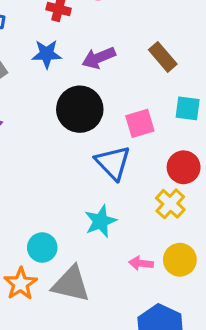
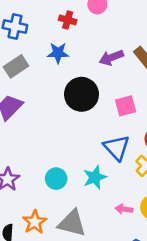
purple arrow: (99, 58) -> (111, 58), moved
blue triangle: (113, 163) -> (117, 148), moved
cyan circle: (42, 247) -> (56, 179), moved

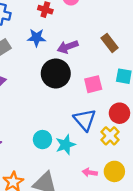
purple arrow: (111, 58) -> (68, 47), moved
cyan circle: (56, 179) -> (42, 140), moved

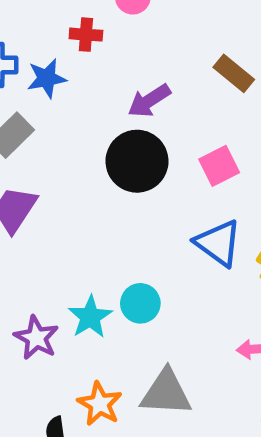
blue star: (36, 38) -> (47, 78), moved
cyan star: (65, 145) -> (90, 317), moved

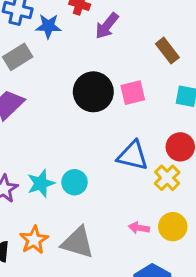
purple arrow: (149, 101) -> (107, 26), moved, turned -32
pink square: (219, 166) -> (133, 93), moved
blue triangle: (218, 243) -> (133, 156), turned -36

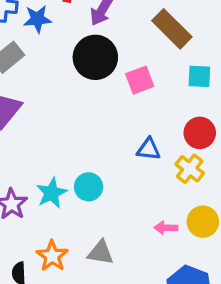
brown rectangle: (167, 51) -> (172, 29), size x1.4
black circle: (93, 92) -> (95, 57), moved
blue triangle: (133, 156) -> (149, 149), size x0.7
gray triangle: (78, 243) -> (101, 253), size x0.7

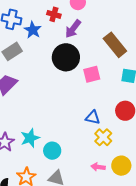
blue star: (37, 19) -> (33, 30), turned 30
yellow cross: (190, 169) -> (103, 137), moved
cyan circle: (89, 187) -> (52, 151), moved

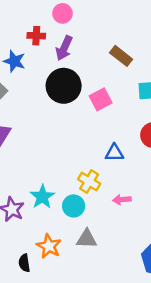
brown rectangle: (115, 45) -> (121, 56), size x0.7
yellow cross: (103, 137) -> (89, 181), moved
pink arrow: (98, 167) -> (122, 200), moved

